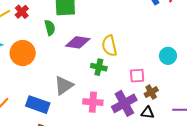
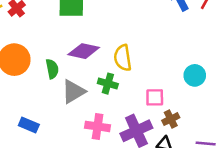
green semicircle: (50, 28) -> (52, 69), moved
gray triangle: (64, 85) -> (73, 92), moved
blue rectangle: (38, 105) -> (29, 125), size x0.7

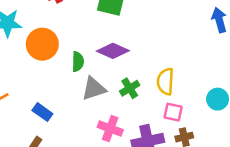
yellow semicircle: (123, 58) -> (165, 81), moved
green cross: (108, 84) -> (130, 88), turned 30

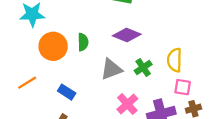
orange circle: (42, 44) -> (53, 46), moved
green semicircle: (78, 62) -> (83, 42), moved
pink cross: (110, 129) -> (127, 104), turned 30

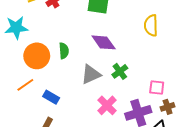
purple diamond: (127, 35) -> (104, 42), turned 35
yellow semicircle: (175, 60) -> (151, 25), moved
orange line: (27, 83) -> (25, 85), moved

